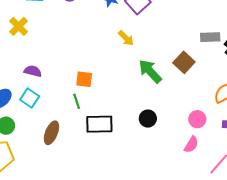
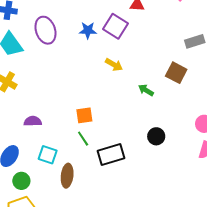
green arrow: (150, 71) -> (146, 90), size x0.6
cyan square: (30, 98) -> (48, 155), moved

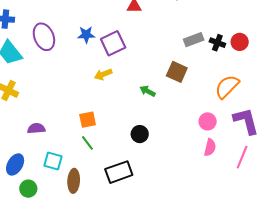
purple square: (115, 26) -> (113, 43), moved, turned 35
yellow arrow: (114, 65) -> (103, 74), moved, turned 132
black circle: (156, 136) -> (140, 134), moved
black rectangle: (111, 155) -> (119, 172), moved

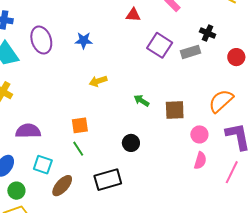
purple square: (113, 43) -> (160, 45), moved, turned -35
black cross: (217, 43) -> (208, 33), moved
brown square: (177, 72) -> (175, 110), moved, turned -30
purple semicircle: (36, 128) -> (28, 131), size x1.4
brown ellipse: (74, 181) -> (62, 186), turned 35

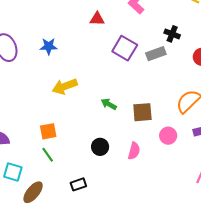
yellow arrow: (98, 81) -> (65, 86), size x1.4
pink semicircle: (200, 161) -> (134, 151), moved
black rectangle: (108, 180) -> (78, 184), size x0.6

